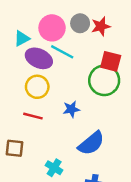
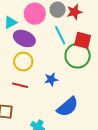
cyan line: (62, 52) -> (60, 35), moved, turned 36

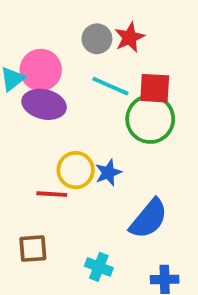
pink circle: (35, 14) -> (41, 70), moved
cyan line: (60, 35) -> (110, 86), turned -30
yellow circle: (23, 62) -> (76, 170), moved

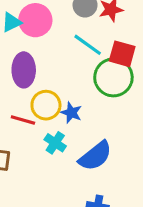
purple ellipse: (44, 104) -> (24, 70), moved, turned 64
blue star: (108, 173) -> (71, 113), turned 30
cyan cross: (99, 267) -> (55, 143), moved

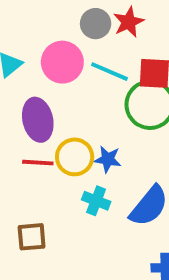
pink circle: (35, 20) -> (62, 62), moved
red line: (23, 120) -> (38, 163), moved

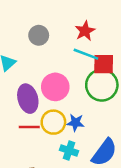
gray circle: (96, 24) -> (39, 35), moved
pink circle: (62, 62) -> (55, 87), moved
cyan line: (109, 72) -> (86, 54), moved

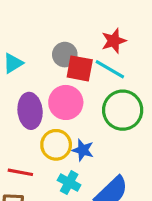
gray circle: (39, 35) -> (65, 55), moved
red square: (104, 64) -> (80, 68), moved
red line: (29, 127) -> (20, 172), moved

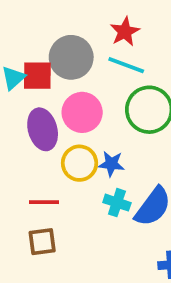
gray circle: (65, 55) -> (71, 57), size x1.5
red square: (80, 68) -> (37, 76), moved
cyan cross: (69, 183) -> (117, 203), moved

